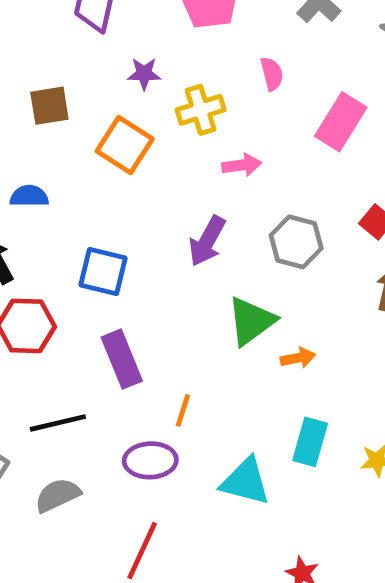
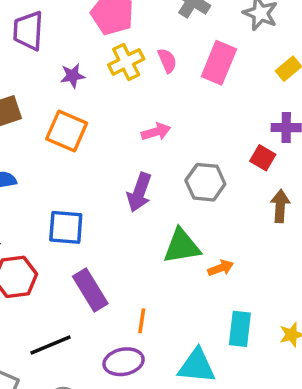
yellow cross: (201, 110) -> (126, 62), moved
pink rectangle: (341, 122) -> (219, 63), moved
green triangle: (251, 321) -> (182, 246), turned 36

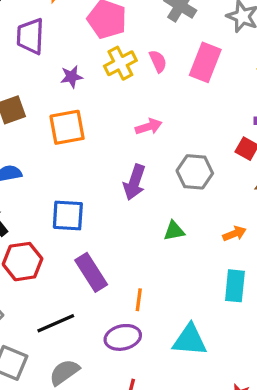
orange square: (67, 131) -> (67, 127), turned -33
green triangle: (182, 246) -> (174, 231), size x0.6
orange arrow: (221, 268) -> (234, 234), moved
cyan rectangle: (240, 329) -> (235, 286), moved

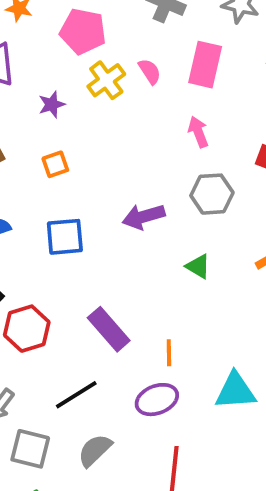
orange square: (67, 127) -> (55, 164), size x0.6
pink arrow: (149, 127) -> (198, 132), moved, turned -85
purple arrow: (134, 182) -> (143, 217), turned 64
blue square: (68, 215) -> (65, 237), moved
green triangle: (174, 231) -> (198, 266), turned 50

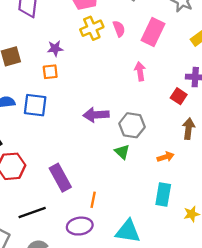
purple star: (52, 104) -> (55, 48), moved
gray hexagon: (212, 194) -> (132, 125), moved
blue square: (65, 237) -> (35, 105), moved

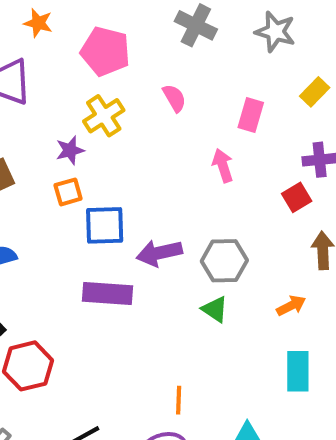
yellow cross: (92, 28) -> (104, 116), moved
pink rectangle: (153, 32) -> (251, 115), moved, size x0.7
red square: (179, 96) -> (297, 197), turned 35
blue square: (35, 105) -> (105, 225), moved
purple rectangle: (60, 178) -> (108, 294), moved, turned -48

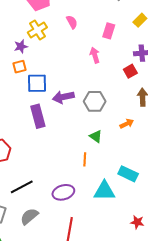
purple rectangle: (108, 294) -> (38, 116), turned 70
green triangle: (215, 309) -> (96, 136), moved
cyan rectangle: (298, 371) -> (128, 174), moved, turned -66
orange line: (179, 400) -> (85, 159), moved

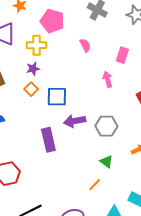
yellow cross: (37, 30) -> (37, 45), moved, turned 30
orange square: (19, 67) -> (31, 89), turned -32
blue square: (37, 83) -> (57, 97), moved
orange line: (85, 159) -> (95, 185), turned 40

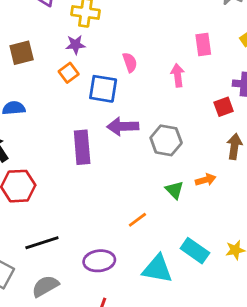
pink semicircle: (85, 45) -> (130, 62), moved
pink rectangle: (122, 55) -> (203, 45), turned -35
green triangle: (107, 162) -> (175, 190), moved

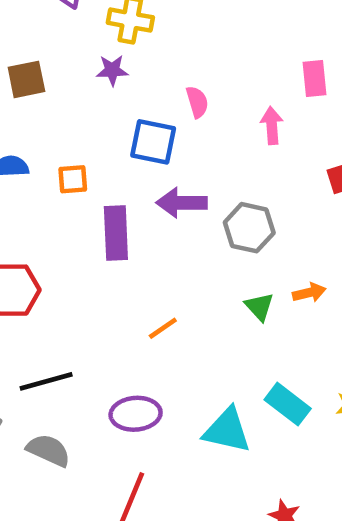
orange square: (69, 73) -> (73, 179), moved, turned 30
orange line: (137, 220) -> (163, 328), moved
gray semicircle: (45, 286) -> (48, 450), turned 52

